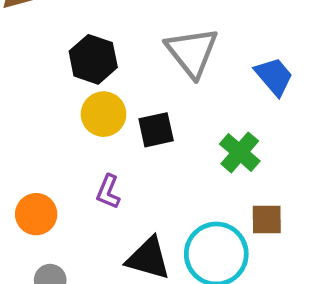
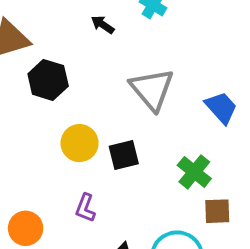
black hexagon: (93, 59) -> (48, 80), moved
brown square: (267, 219) -> (217, 211), moved

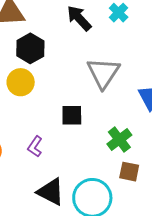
black arrow: (103, 25) -> (79, 18), size x1.6
yellow circle: (80, 143) -> (21, 82), moved

